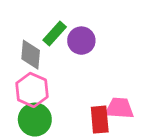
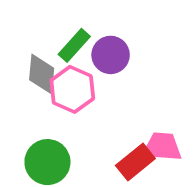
pink hexagon: (32, 90) -> (72, 89), moved
red rectangle: (100, 120) -> (135, 162), turned 56

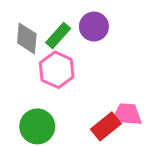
purple circle: (111, 55) -> (94, 27), moved
gray diamond: (42, 74) -> (27, 38), moved

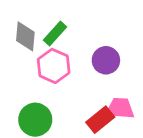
purple circle: (94, 27) -> (106, 60), moved

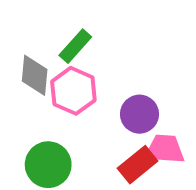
gray diamond: (25, 36) -> (35, 75), moved
purple circle: (106, 60) -> (139, 114), moved

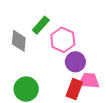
pink hexagon: (73, 91) -> (63, 40), moved
red rectangle: (138, 165) -> (74, 89), turned -30

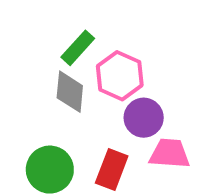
gray diamond: (19, 41) -> (70, 92), moved
red rectangle: (74, 89) -> (112, 170), moved

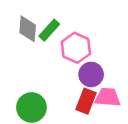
gray diamond: (70, 92) -> (28, 29), moved
red rectangle: (112, 170) -> (86, 101), moved

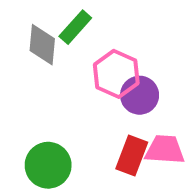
green rectangle: (49, 30) -> (75, 27), moved
purple circle: (91, 74) -> (140, 95), moved

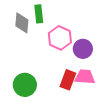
green rectangle: (75, 27) -> (39, 14), turned -48
purple circle: (140, 95) -> (83, 49), moved

